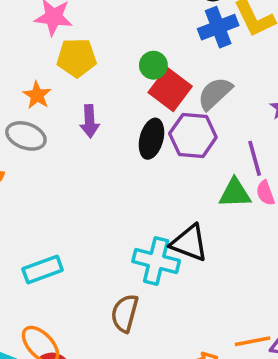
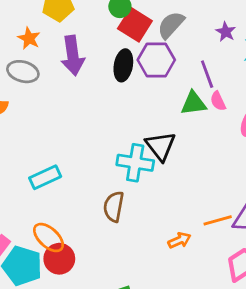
purple arrow: (90, 121) -> (73, 56), size x1.5
black triangle: (189, 243) -> (161, 146), turned 36

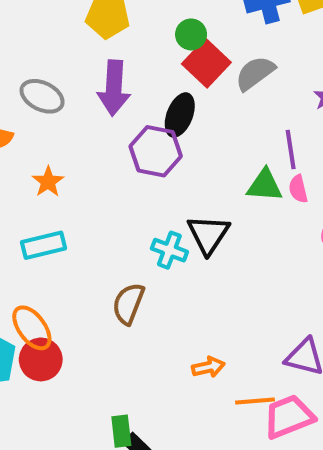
orange star: (29, 38) -> (48, 182), moved
purple hexagon: (156, 60) -> (156, 151), moved
cyan cross: (135, 163) -> (169, 250), size x0.7
orange line: (218, 220) -> (255, 401), moved

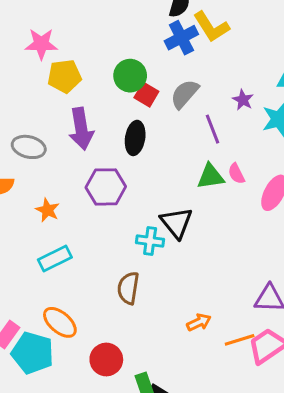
green circle: (191, 34) -> (130, 76), size x1.4
red square: (206, 63) -> (146, 95), size x0.7
purple line: (291, 149) -> (213, 129), moved
purple hexagon: (156, 151) -> (106, 187), moved
red circle: (41, 359) -> (106, 359), moved

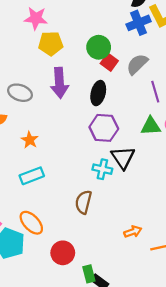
purple hexagon: (106, 187) -> (104, 128), moved

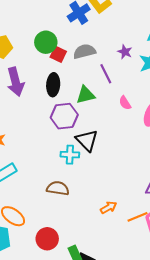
gray semicircle: (137, 64) -> (84, 51), turned 40
green triangle: (151, 126) -> (85, 95), moved
brown semicircle: (83, 202) -> (58, 188), turned 95

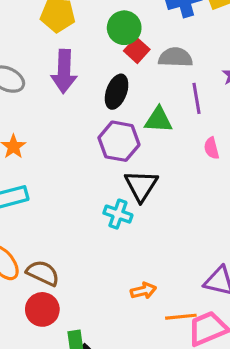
cyan cross: (70, 155) -> (118, 214), moved
brown semicircle: (58, 188) -> (43, 273), moved

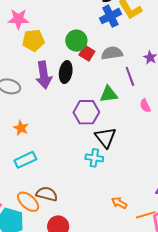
black ellipse: (117, 92) -> (66, 72), moved
brown semicircle: (43, 273) -> (47, 194), moved
orange arrow: (143, 291) -> (119, 203), turned -126

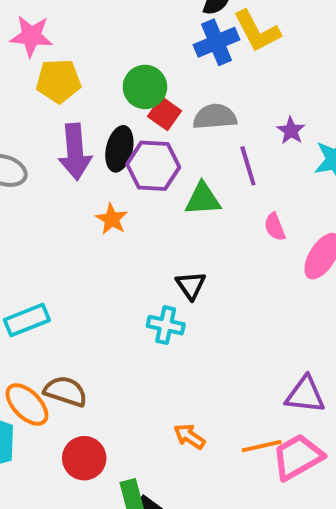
purple hexagon: (86, 112) -> (153, 166), moved
orange star: (21, 128) -> (112, 219), moved
black triangle: (105, 137) -> (191, 285), size x0.7
orange arrow: (119, 203) -> (189, 436), moved

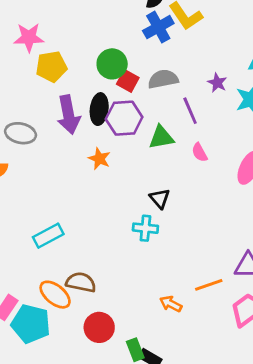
pink semicircle: (275, 227) -> (200, 152), moved
orange line: (262, 446) -> (209, 285), moved

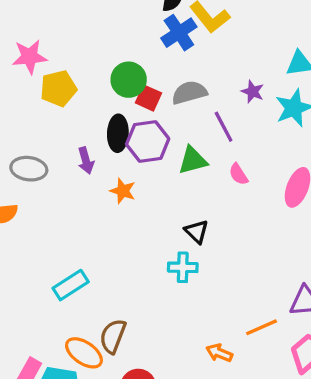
purple arrow: (68, 115) -> (86, 161), moved, size x0.6
brown semicircle: (81, 282) -> (113, 336), turned -76

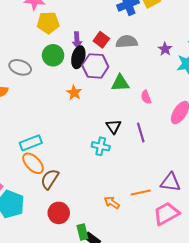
green circle: (129, 80) -> (53, 55), moved
purple line: (224, 127) -> (141, 133), moved
purple arrow: (86, 161) -> (77, 40), moved
orange ellipse: (84, 353) -> (33, 163), moved

